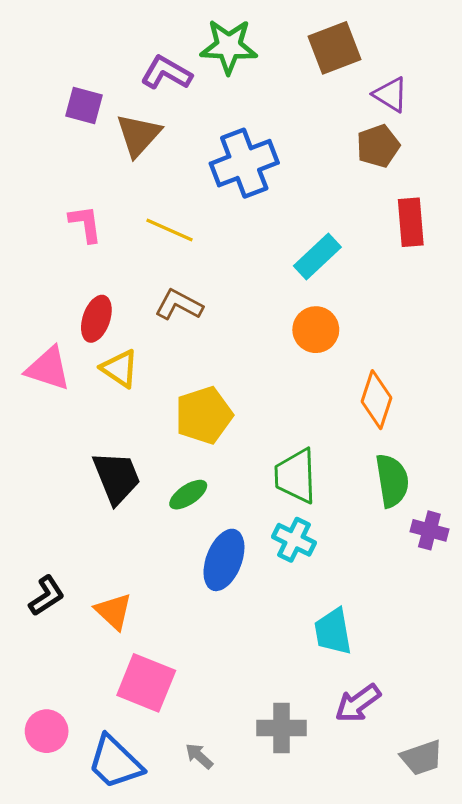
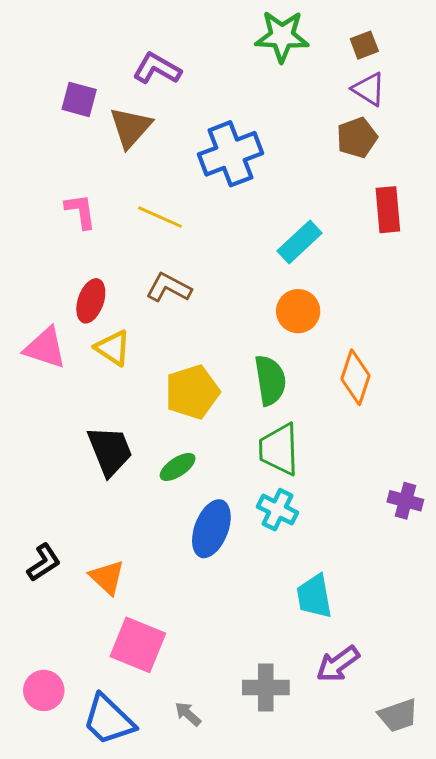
green star: (229, 46) -> (282, 36), moved
brown square: (334, 48) -> (364, 45), moved, size x0.6
green semicircle: (392, 481) -> (270, 380), moved

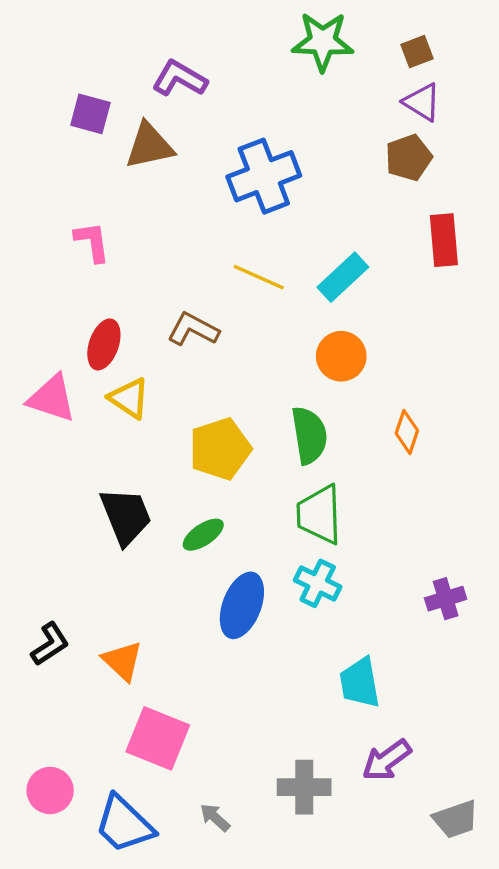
brown triangle: (131, 127) -> (149, 146), turned 36
yellow line: (160, 217) -> (259, 277), moved
orange diamond: (355, 377) -> (407, 432), size x0.7
purple cross: (405, 501) -> (446, 599), moved, turned -32

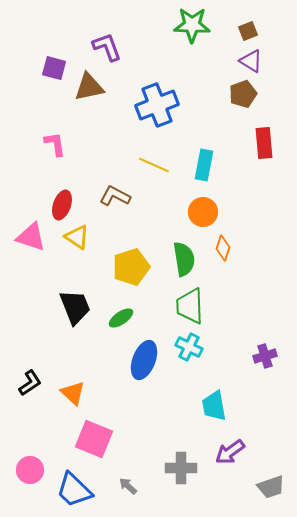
purple L-shape: (180, 79) -> (107, 47), turned 40
cyan rectangle: (343, 277) -> (204, 165), turned -36
orange diamond: (407, 432) -> (223, 248), moved

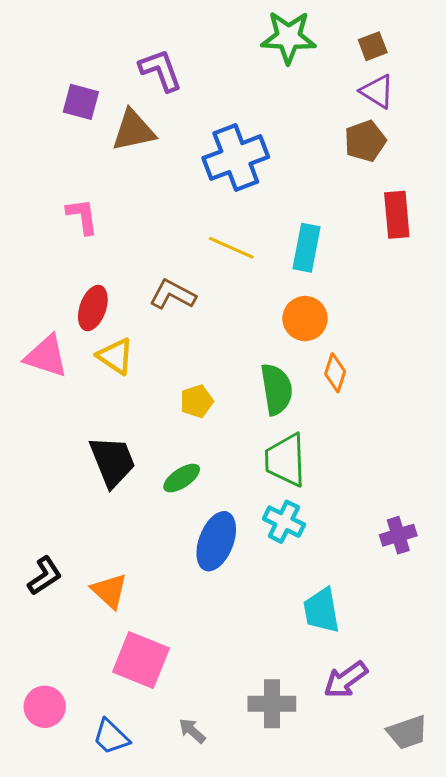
yellow pentagon: (131, 267) -> (197, 401), size x0.6
blue trapezoid: (74, 490) -> (111, 737), size x0.7

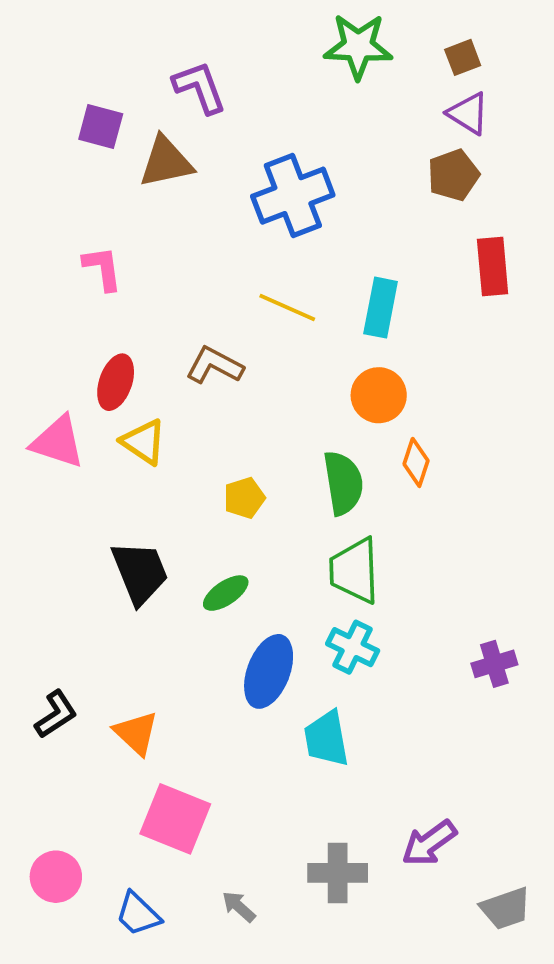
cyan trapezoid: (322, 610) -> (326, 739), moved

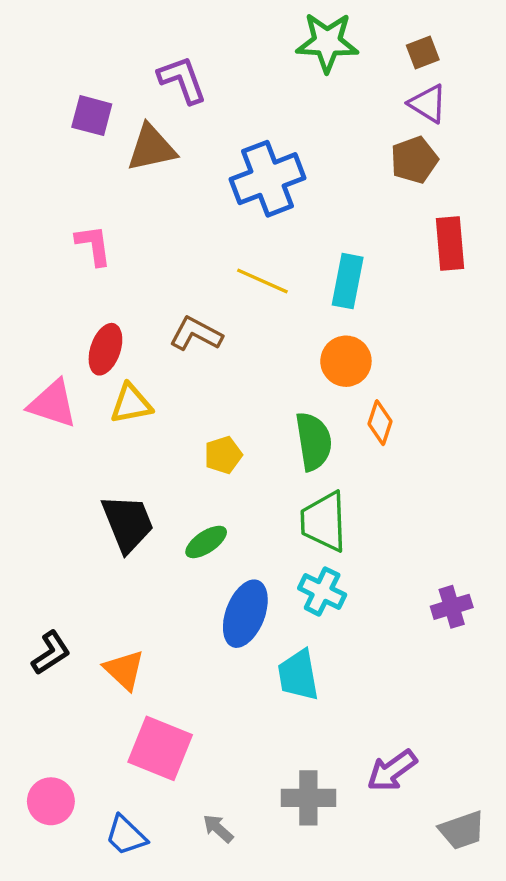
yellow triangle: (144, 442) -> (131, 404), turned -45

